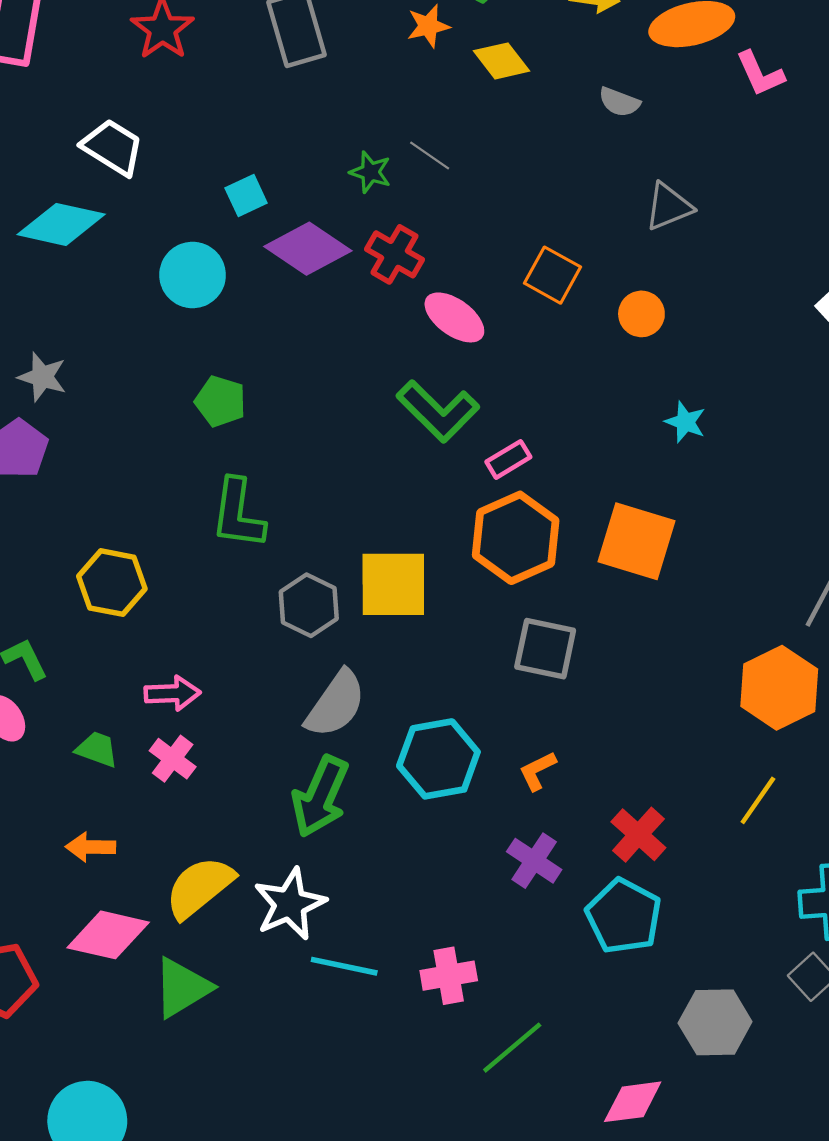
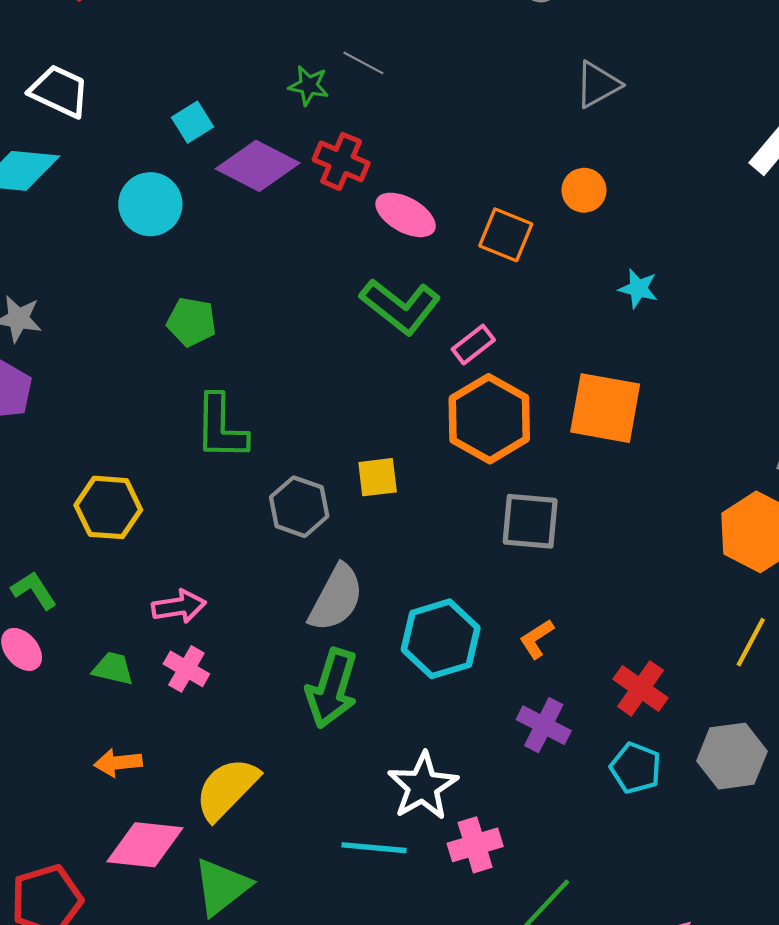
orange square: (553, 275) -> (506, 235), moved
yellow square: (393, 584) -> (378, 477), size x0.6
white star: (290, 904) -> (423, 786), moved
cyan pentagon: (624, 916) -> (636, 768), size x0.7
gray hexagon: (715, 1022) -> (732, 756), moved

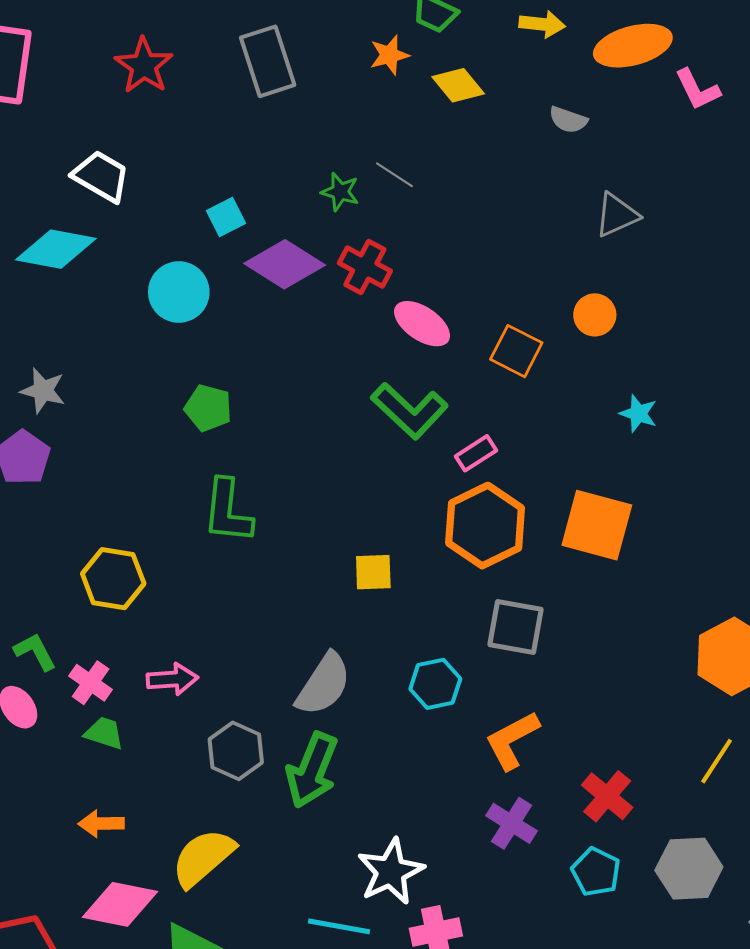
gray hexagon: (299, 507) -> (236, 751), moved
cyan hexagon: (441, 639) -> (435, 684), moved, size x0.7
orange L-shape: (537, 639) -> (512, 740), size x1.6
pink cross: (186, 669) -> (91, 683), moved

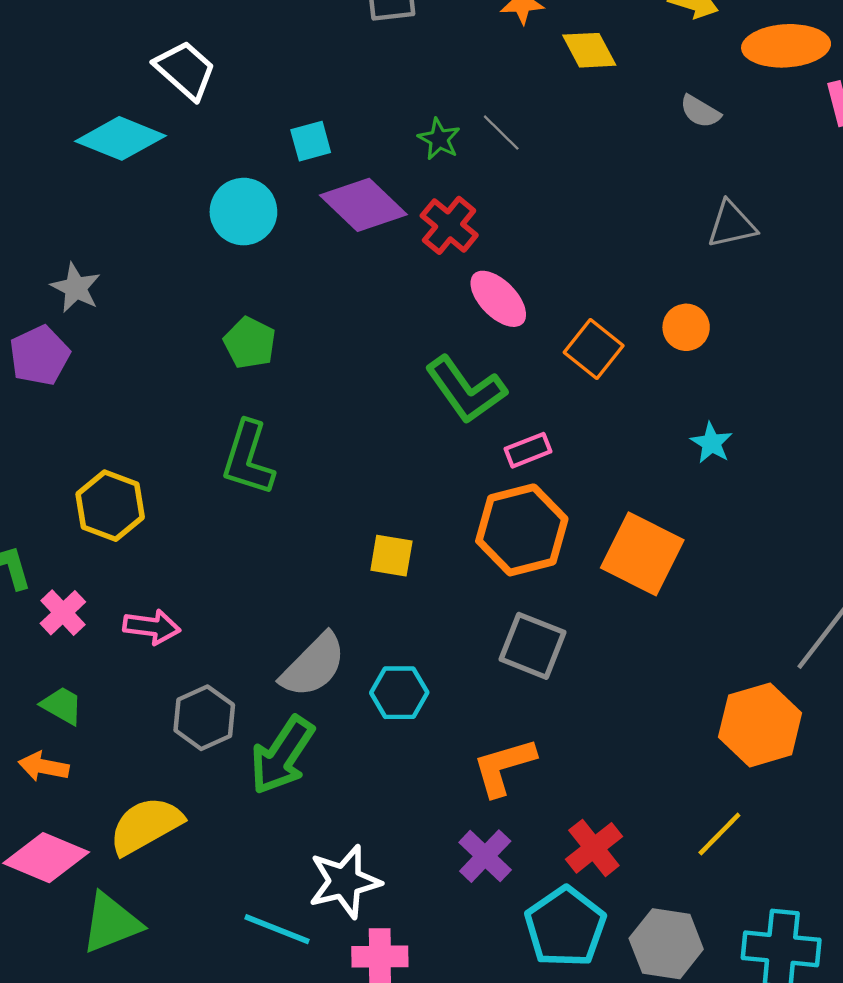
cyan hexagon: (435, 684) -> (399, 693), moved
green trapezoid: (104, 733) -> (62, 705), moved
cyan pentagon: (596, 872) -> (565, 927), size x1.5

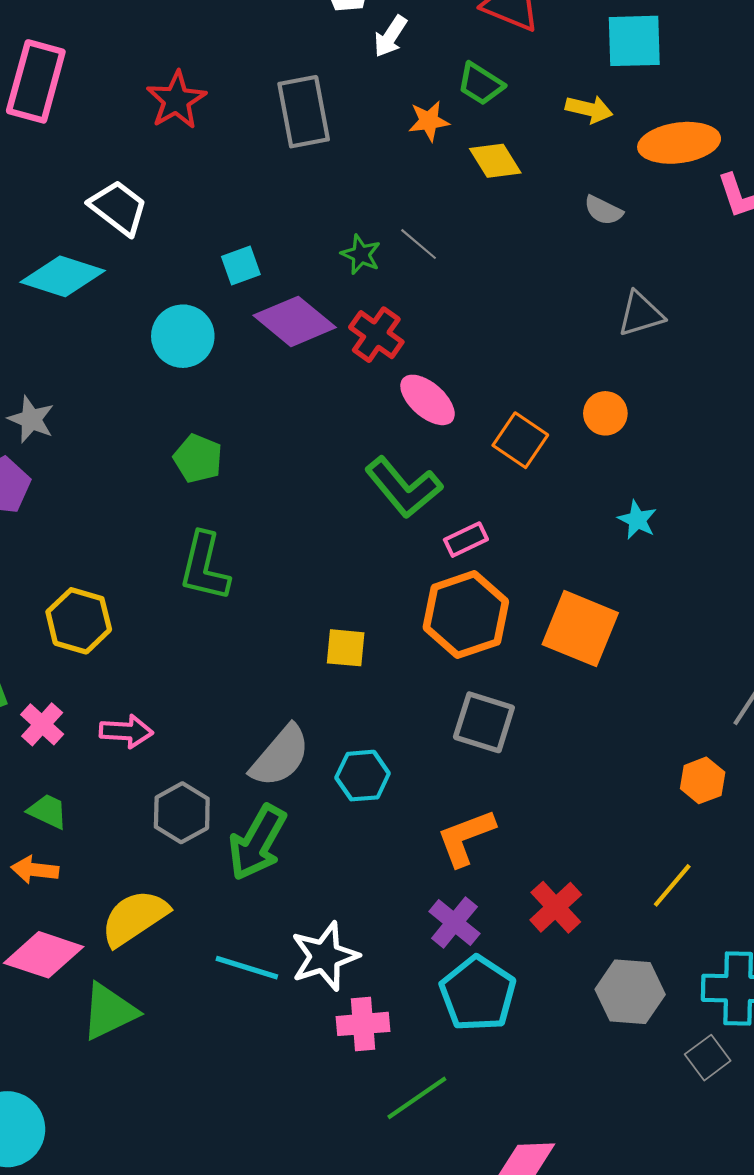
orange hexagon: (760, 725) -> (703, 780), size x0.6
cyan pentagon: (565, 927) -> (478, 994), moved
cyan line: (277, 929) -> (247, 968), moved

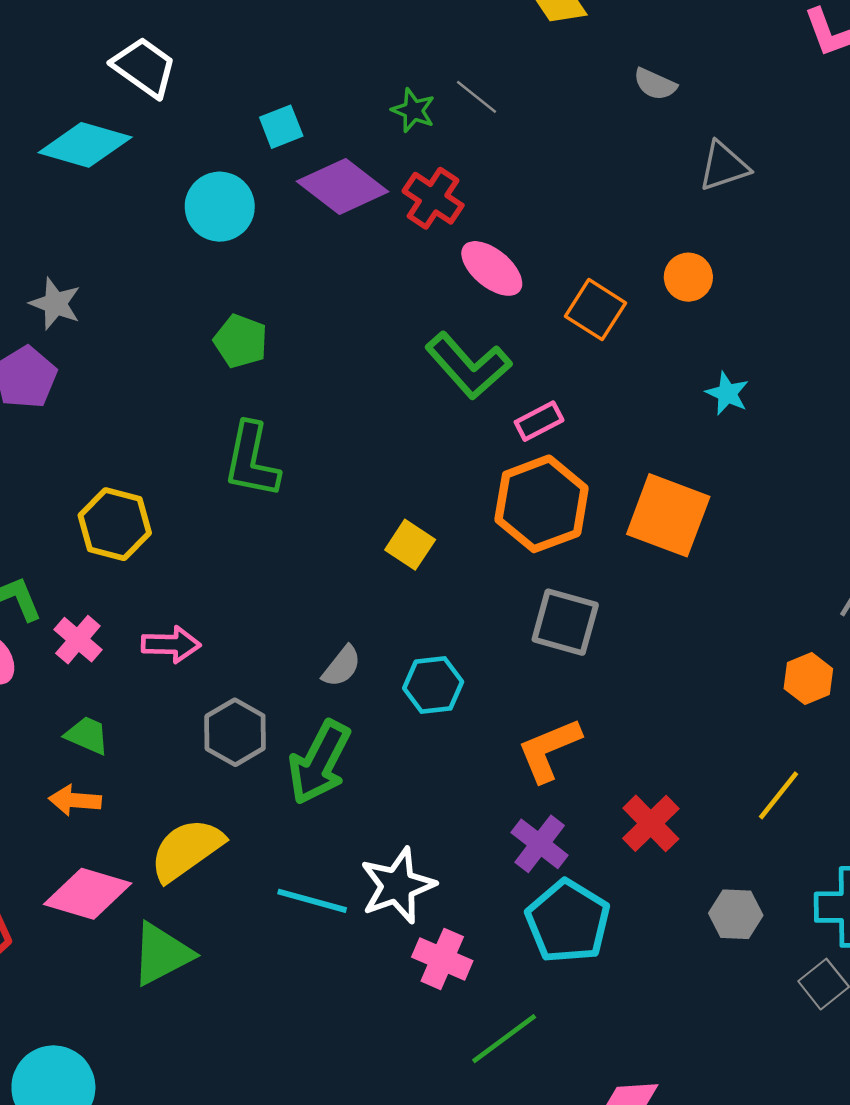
gray semicircle: (603, 210) -> (655, 84), moved
yellow square: (346, 648) -> (410, 545), turned 30
gray semicircle: (280, 756) -> (342, 666), size x0.6
gray hexagon: (630, 992) -> (736, 914), size x0.7
pink cross: (363, 1024) -> (442, 959), turned 30

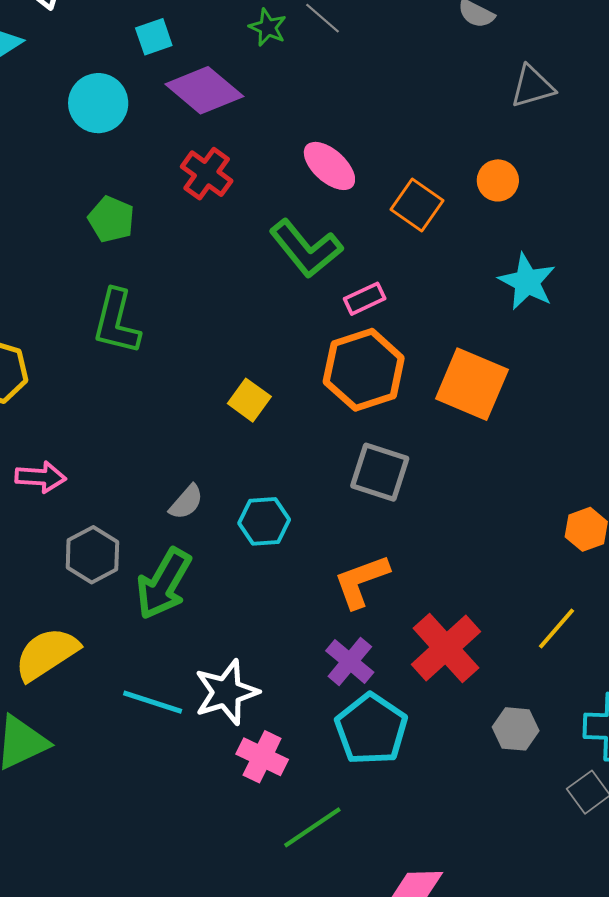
red cross: (433, 198) -> (207, 174), moved
cyan star: (727, 393) -> (527, 282), size x1.5
red cross: (651, 823) -> (446, 648), size x1.4

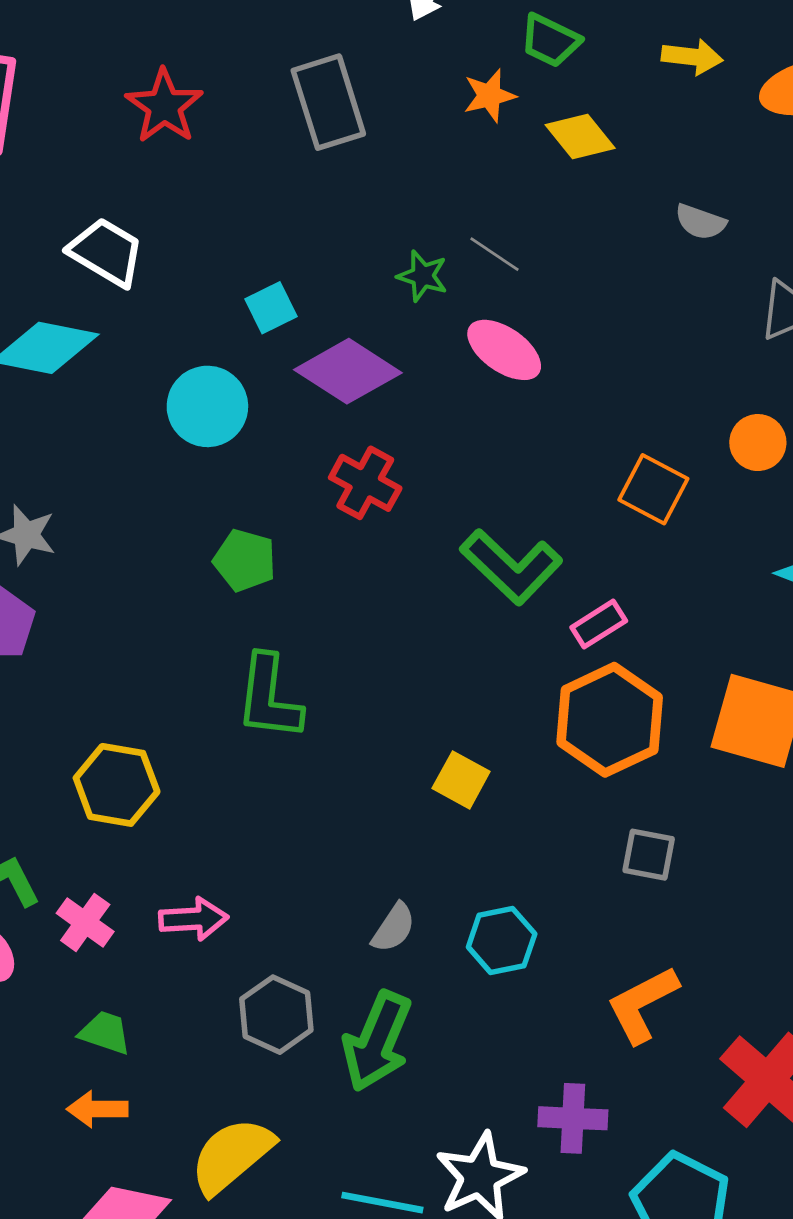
pink ellipse: (329, 166) -> (504, 350), moved
gray square: (380, 472) -> (649, 855), size x0.7
purple cross: (350, 662) -> (573, 1118), moved, turned -30

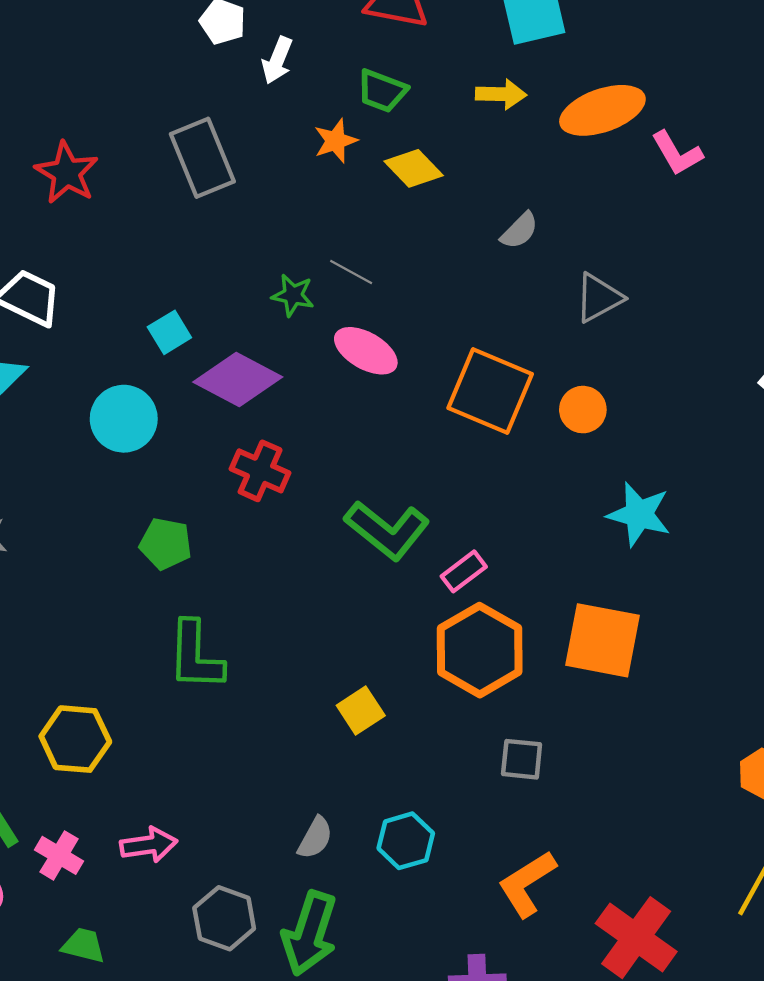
gray semicircle: (700, 222) -> (519, 231), turned -60
orange square: (653, 489) -> (490, 391), moved, size x1.5
yellow square: (461, 780) -> (361, 711), turned 33

